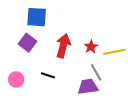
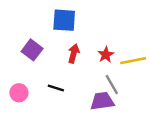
blue square: (37, 17) -> (64, 20), moved
red arrow: (63, 46) -> (74, 54), size x0.7

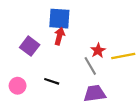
red arrow: (74, 54) -> (59, 36), moved
gray line: (112, 84) -> (90, 66), moved

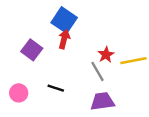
blue square: (59, 19) -> (64, 20), turned 30

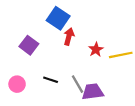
red arrow: (64, 39) -> (69, 37), moved
gray line: (98, 71) -> (78, 84), moved

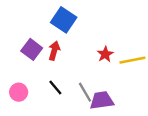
red arrow: (69, 37) -> (54, 51), moved
black line: (51, 80) -> (55, 87), turned 32

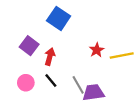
red arrow: (54, 51) -> (50, 57), moved
pink circle: (19, 92) -> (26, 83), moved

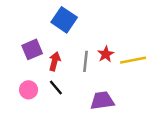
purple square: (29, 46) -> (32, 49), turned 30
gray line: (78, 85) -> (86, 61), moved, turned 36

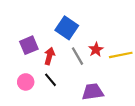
blue square: (64, 20) -> (67, 28), moved
gray line: (86, 61) -> (78, 56), turned -36

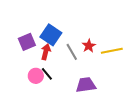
blue square: (67, 28) -> (51, 35), moved
pink circle: (26, 82) -> (36, 76), moved

